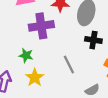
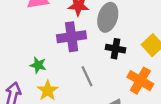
purple cross: (41, 26) -> (72, 37), moved

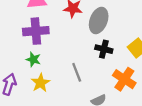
purple cross: (72, 37) -> (36, 31), moved

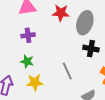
purple cross: (36, 31) -> (28, 35), size x0.6
yellow star: (40, 83) -> (35, 82), turned 30

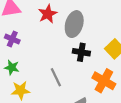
red star: (61, 13) -> (48, 14), turned -30
purple cross: (28, 35) -> (12, 39), turned 32

